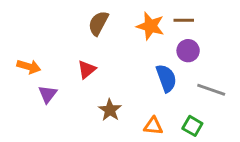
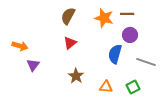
red triangle: (87, 69) -> (70, 43), moved
blue semicircle: (166, 78) -> (115, 54), turned -144
green square: (192, 126) -> (133, 87), turned 32

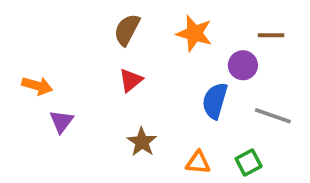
brown line: (127, 14) -> (271, 35), moved

